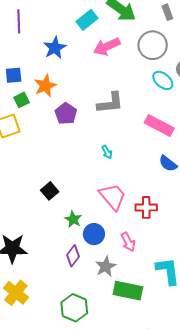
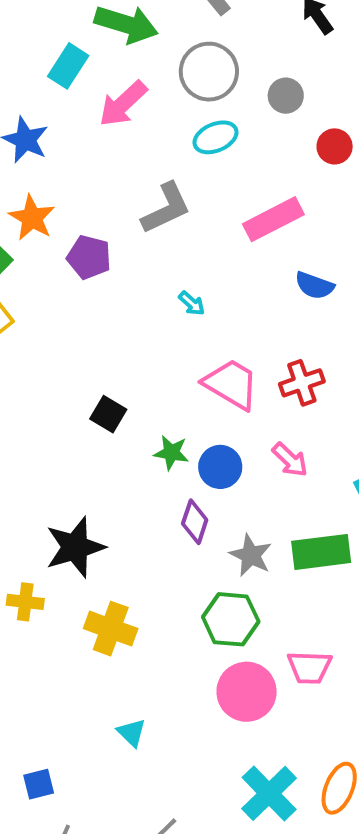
cyan ellipse: (163, 80) -> (215, 137), moved, turned -45
pink rectangle: (159, 125) -> (273, 219), turned -36
gray star: (106, 266) -> (251, 555), moved

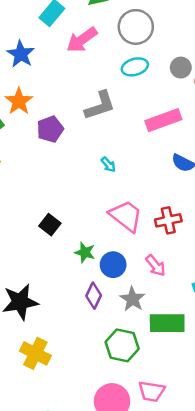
gray circle: (286, 96) -> (181, 68), moved
purple pentagon: (89, 257) -> (50, 129), turned 30
gray star: (251, 555) -> (132, 299), moved
green hexagon: (231, 619) -> (122, 345), moved

